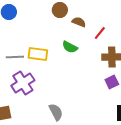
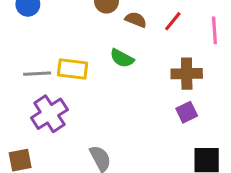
red line: (100, 33) -> (173, 21), moved

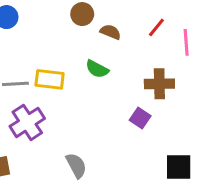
red line: (173, 21) -> (156, 27), moved
purple square: (187, 112) -> (140, 118), moved, turned -30

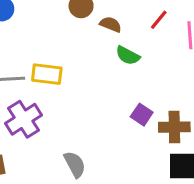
green semicircle: (97, 69) -> (128, 56), moved
brown cross: (159, 84) -> (174, 127), moved

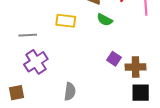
yellow rectangle: (47, 74) -> (66, 21), moved
gray semicircle: (75, 164) -> (70, 92), turned 36

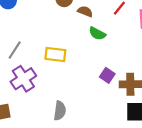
yellow rectangle: (66, 21) -> (55, 54), moved
gray line: (28, 35) -> (15, 50), turned -54

